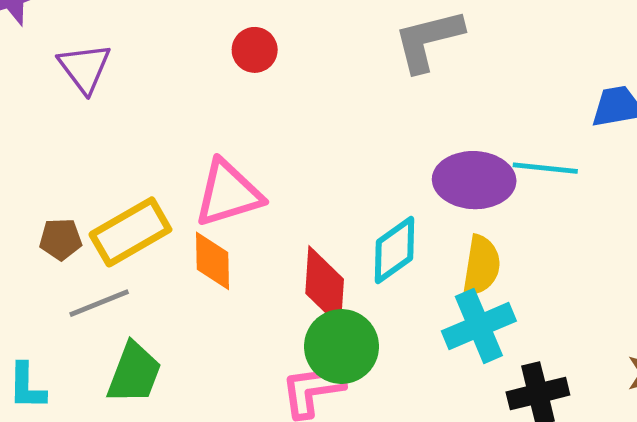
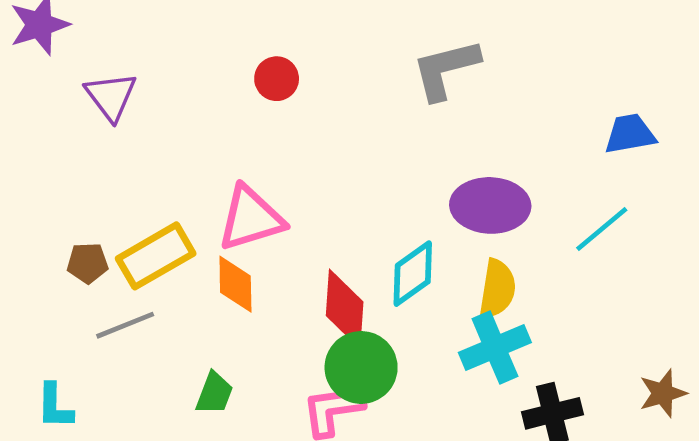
cyan line: (545, 168) -> (602, 229), moved, turned -46
green trapezoid: (134, 373) -> (214, 393), moved, size x0.7

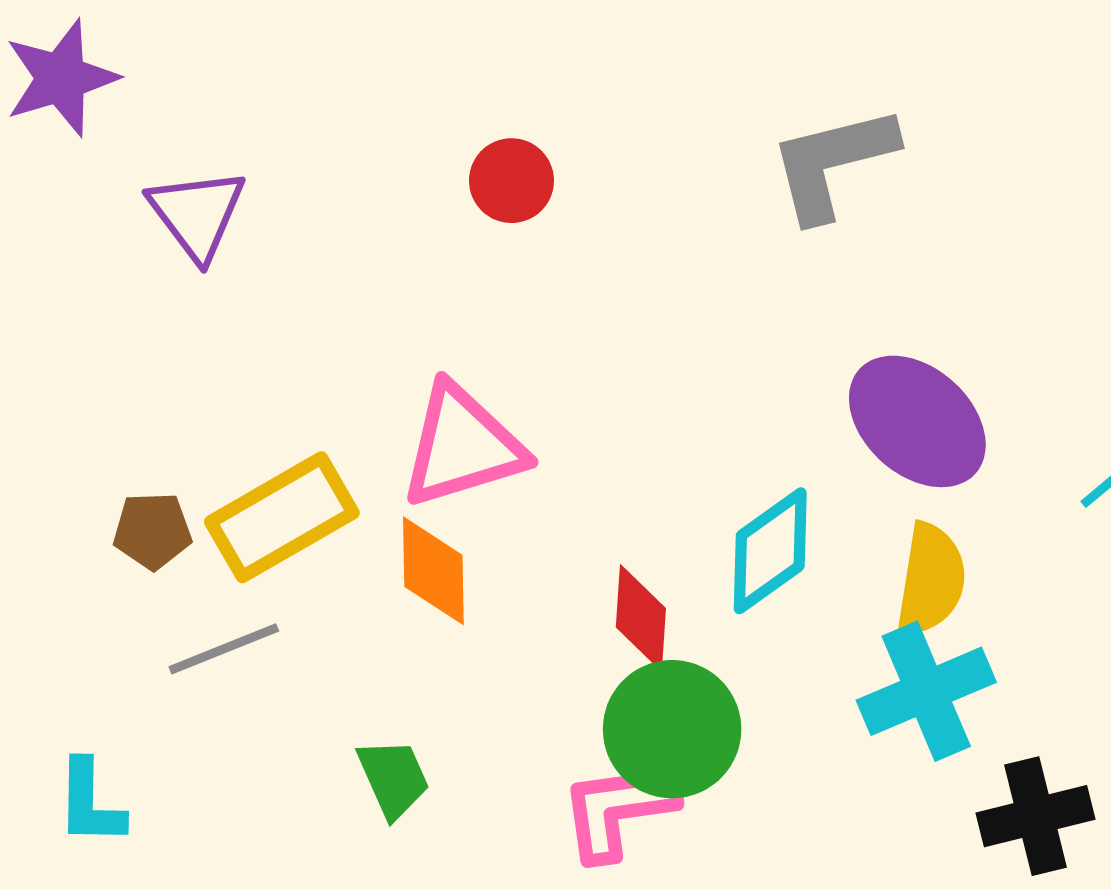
purple ellipse: (490, 205) -> (917, 421), turned 40
red diamond: (345, 309) -> (641, 618), size x0.7
green trapezoid: (214, 393) -> (393, 778), turned -45

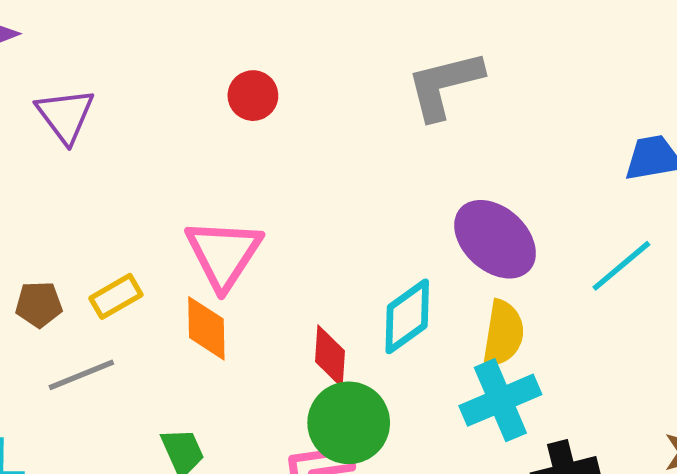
pink triangle: (462, 446) -> (224, 254), turned -40
yellow rectangle: (282, 517) -> (116, 296), size x0.6

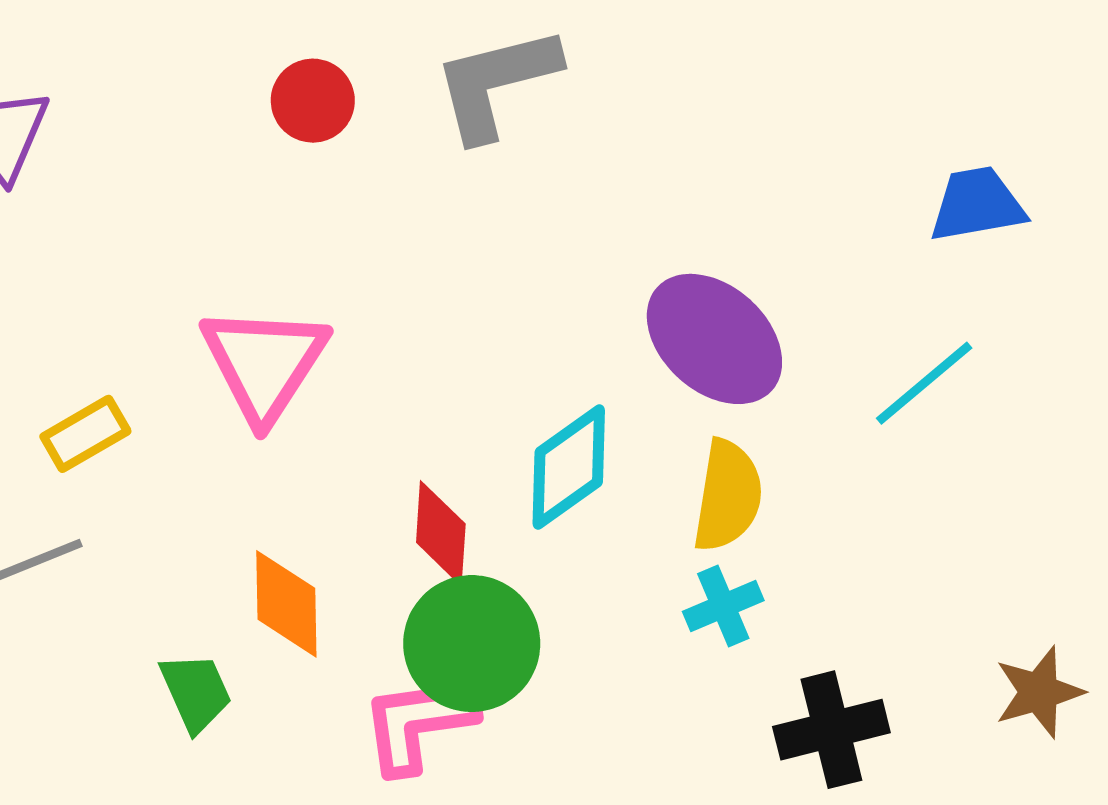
gray L-shape: (444, 85) -> (496, 83), moved
orange diamond: (206, 328) -> (286, 604), moved
cyan cross: (500, 400) -> (723, 606), size x0.6

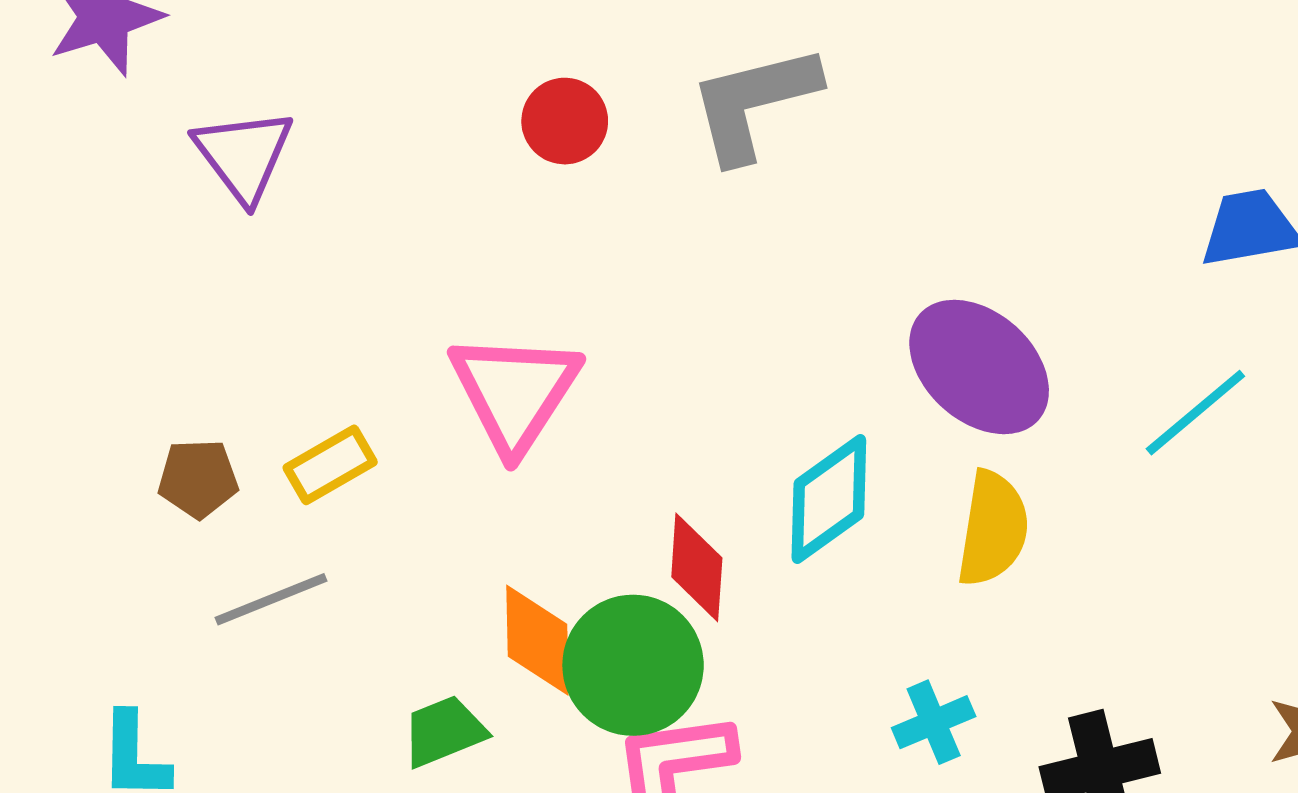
cyan cross: (723, 606) -> (934, 722), moved
green circle: (472, 644) -> (633, 665), moved
green trapezoid: (196, 692) -> (444, 731), turned -88

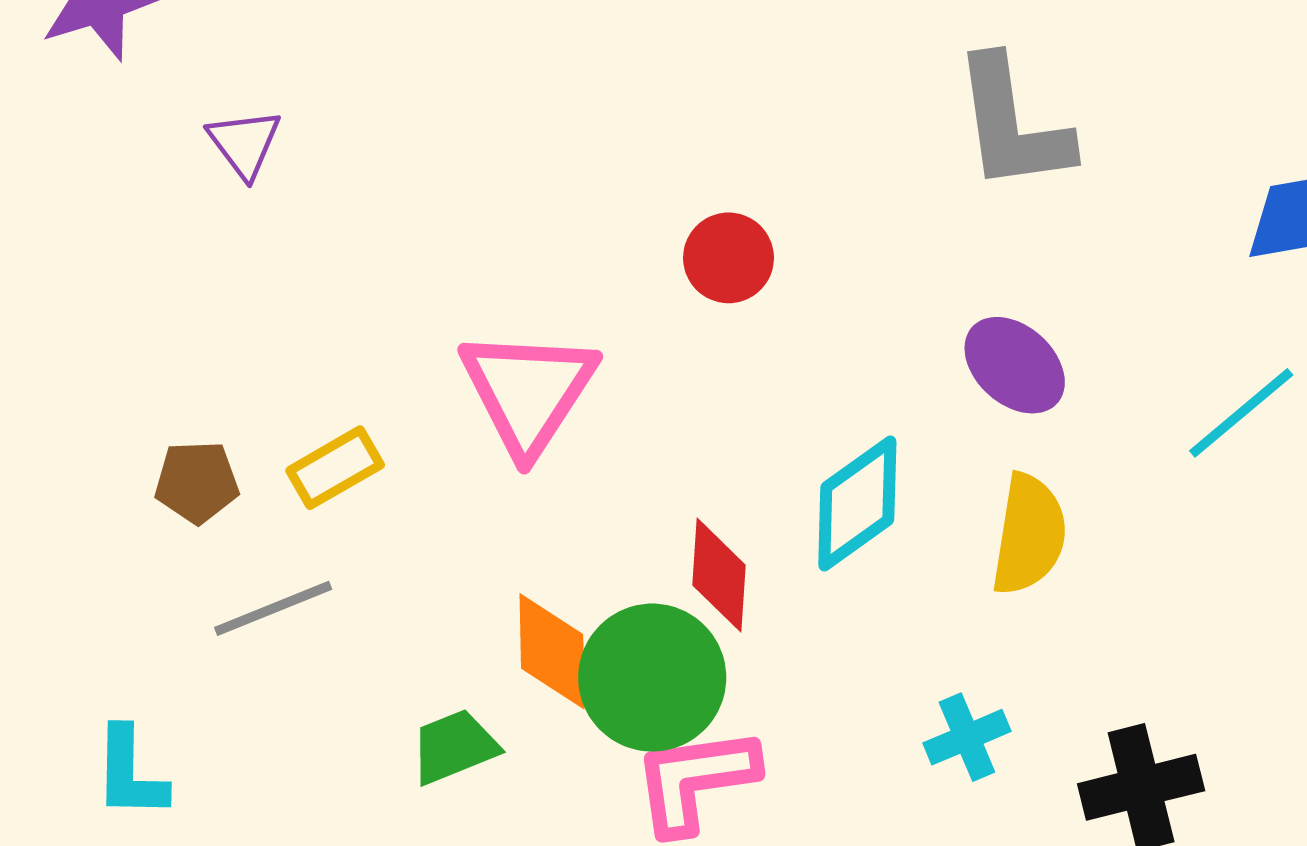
gray L-shape: (754, 103) -> (1012, 124), moved, turned -84
red circle: (565, 121) -> (729, 258), moved
purple triangle: (244, 155) -> (244, 143), size x0.7
purple ellipse: (979, 367) -> (1015, 365), size x0.7

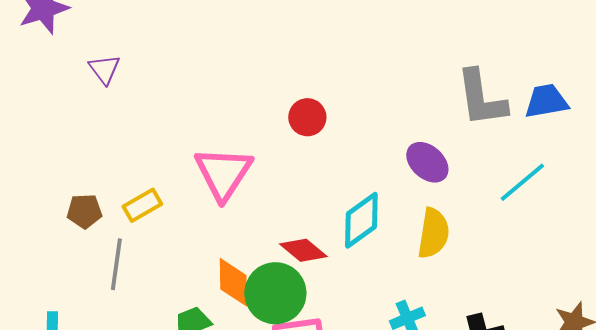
gray L-shape: (1012, 124) -> (481, 98), moved
red diamond: (719, 575) -> (303, 250), turned -54
gray line: (273, 608) -> (116, 264), turned -60

